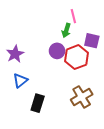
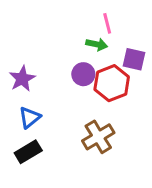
green arrow: (66, 30) -> (97, 44), turned -96
brown cross: (82, 97) -> (98, 137), moved
black rectangle: (38, 103) -> (28, 152), moved, turned 42

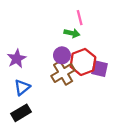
purple square: (134, 59) -> (100, 69), moved
brown cross: (98, 137) -> (63, 73), moved

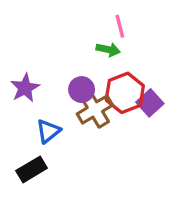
purple circle: (62, 55) -> (82, 90), moved
purple square: (100, 69) -> (150, 103), turned 35
blue triangle: (22, 87) -> (48, 131), moved

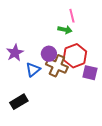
purple square: (150, 103) -> (90, 73), moved, turned -35
brown cross: (95, 110) -> (57, 66), turned -35
blue triangle: (48, 131) -> (33, 70), moved

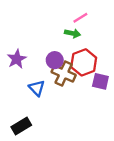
pink line: (72, 16) -> (80, 18), turned 72
blue triangle: (33, 70) -> (37, 88), moved, turned -35
black rectangle: (19, 102) -> (21, 126), moved

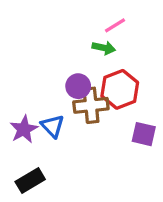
purple star: (17, 59) -> (24, 129), moved
brown cross: (64, 74) -> (91, 105), turned -30
purple square: (100, 81) -> (144, 134), moved

